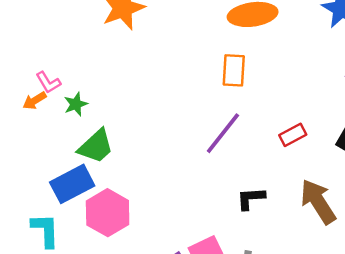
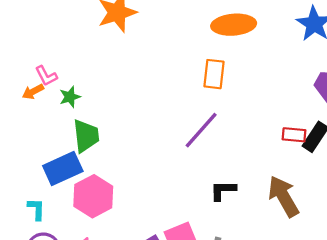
red rectangle: (293, 135) -> (294, 135), moved, turned 30
green trapezoid: (96, 146) -> (86, 136), turned -57
cyan L-shape: (45, 230) -> (36, 209), size x0.7

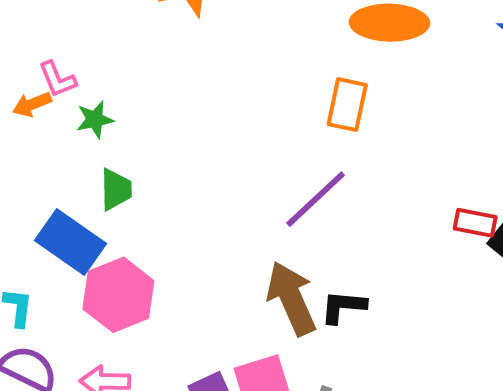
green trapezoid: (86, 136) -> (116, 189), size x0.7
blue rectangle: (63, 169) -> (70, 242), turned 54
brown arrow: (284, 196) -> (291, 298), moved

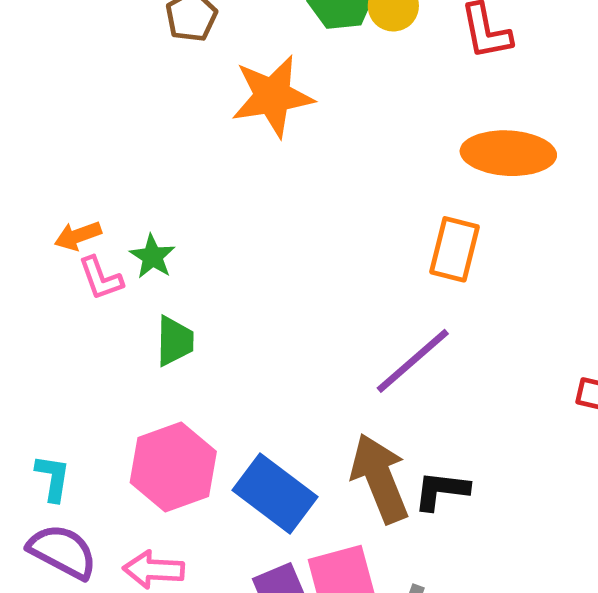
pink L-shape: (57, 79) -> (101, 278), moved
green star: (95, 119) -> (152, 257), turned -30
blue rectangle: (70, 242) -> (275, 493), moved

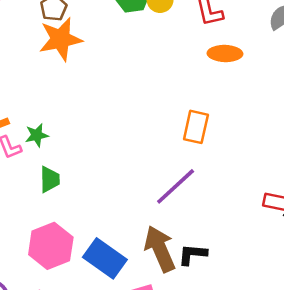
orange star: (272, 96) -> (60, 39), moved
orange ellipse: (508, 153) -> (225, 53), moved, size x0.7
green star: (152, 257) -> (37, 135), turned 30

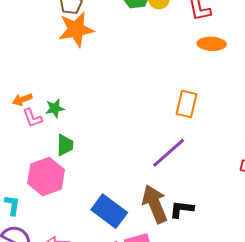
pink hexagon: (51, 246) -> (46, 176), moved

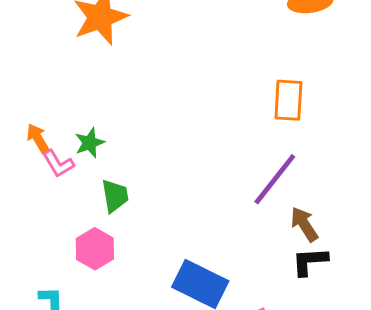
orange arrow: (22, 100) -> (38, 138), turned 90
pink hexagon: (46, 176) -> (95, 249), size x0.7
brown arrow: (155, 204) -> (304, 224), moved, size x0.6

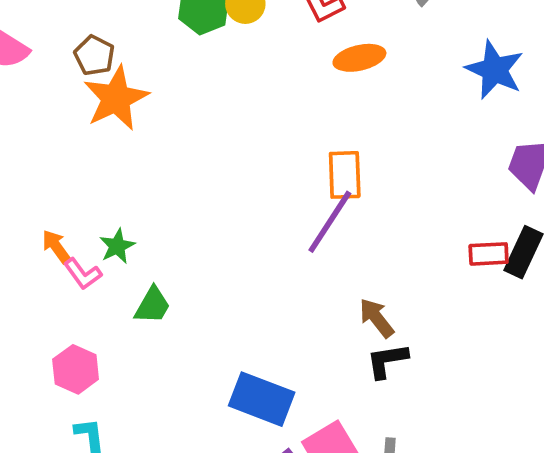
purple line: (275, 179) -> (330, 222), moved
green trapezoid: (115, 196) -> (152, 305), turned 45
pink hexagon: (95, 249) -> (76, 369), moved

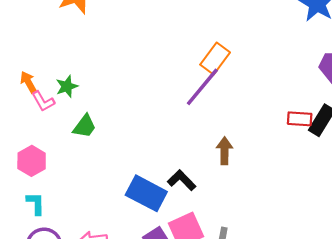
orange rectangle: (345, 175) -> (215, 59), turned 32
brown arrow: (377, 318) -> (225, 151), turned 32
black L-shape: (387, 361) -> (182, 180), moved, turned 48

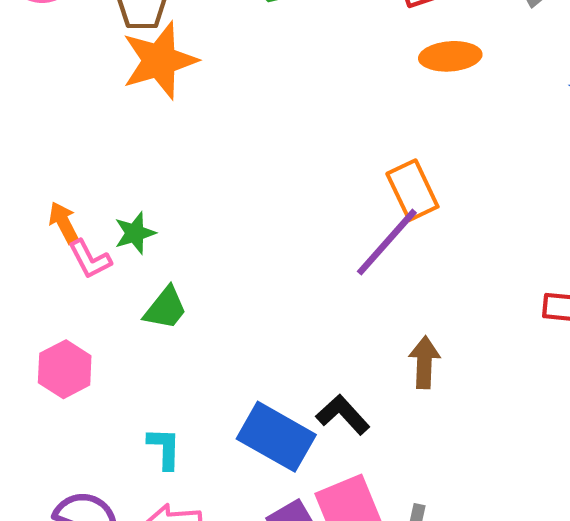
orange rectangle: (215, 59) -> (412, 190), turned -64
cyan L-shape: (36, 204) -> (164, 448), moved

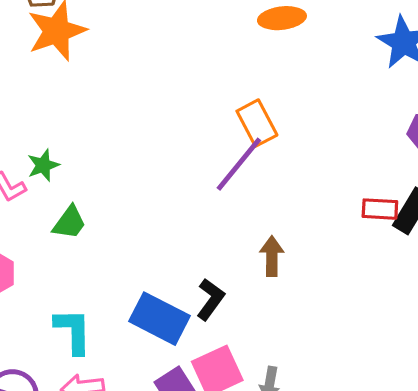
black L-shape: (343, 415) -> (210, 299), turned 81
cyan L-shape: (164, 448) -> (73, 331), size x1.4

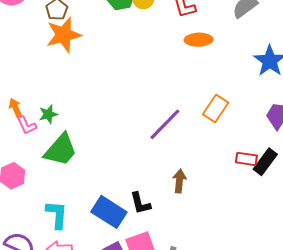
orange rectangle: (257, 123) -> (216, 109), moved, turned 56
green trapezoid: (69, 223) -> (61, 150), size x1.6
black L-shape: (210, 299) -> (140, 203), turned 125

